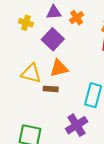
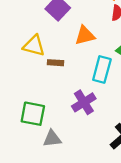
orange triangle: (59, 68) -> (85, 35), moved

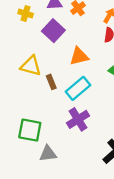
brown rectangle: (56, 63) -> (51, 82), turned 64
cyan rectangle: (102, 69) -> (78, 88), moved, turned 35

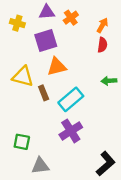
purple square: (53, 31) -> (46, 41), turned 30
orange triangle: (79, 56) -> (57, 67), moved
green square: (30, 130) -> (22, 142), size x0.7

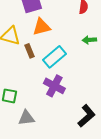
purple cross: (71, 131) -> (54, 86), turned -30

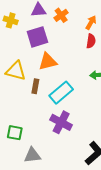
brown rectangle: (29, 51) -> (35, 86), turned 32

